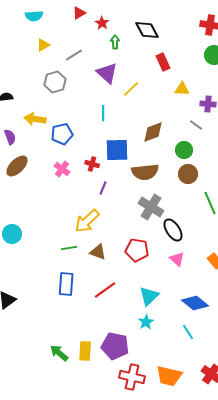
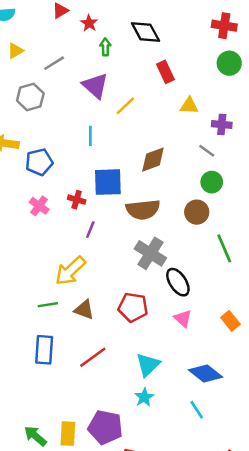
green circle: (184, 150) -> (212, 182), moved

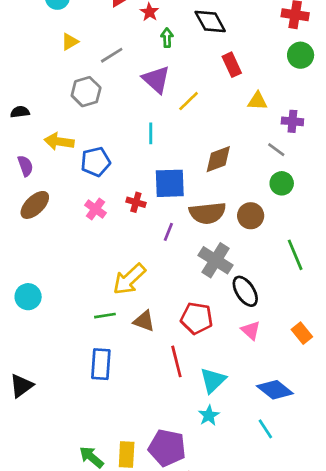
brown circle: (197, 212) -> (251, 216), moved
purple line: (90, 230) -> (168, 232), moved
red line: (93, 357) -> (176, 361), moved, turned -68

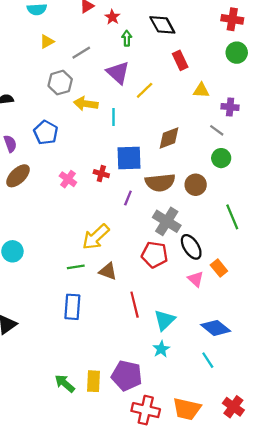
yellow arrow: (59, 142) -> (86, 104), moved
blue pentagon: (95, 162) -> (46, 133), moved, turned -30
red pentagon: (197, 318) -> (155, 255), moved
orange rectangle: (302, 333) -> (219, 268), moved

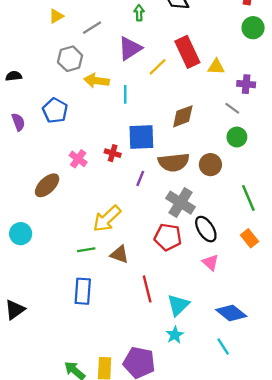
red rectangle: (180, 60) -> (187, 52), moved, size x1.5
purple triangle: (118, 73) -> (130, 48), turned 45
brown ellipse: (18, 176) -> (47, 185), moved
orange rectangle: (219, 268) -> (250, 238), moved

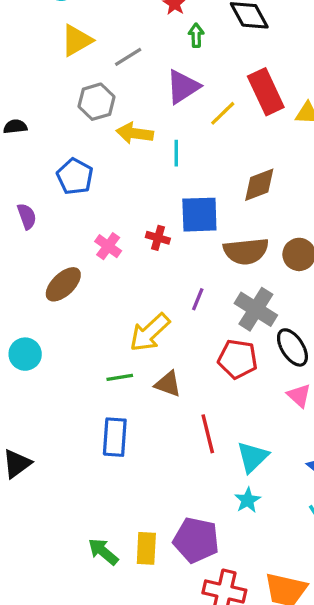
yellow triangle: (56, 16) -> (77, 40), size x1.5
purple semicircle: (18, 122) -> (27, 216), moved
purple line: (140, 178) -> (198, 299), moved

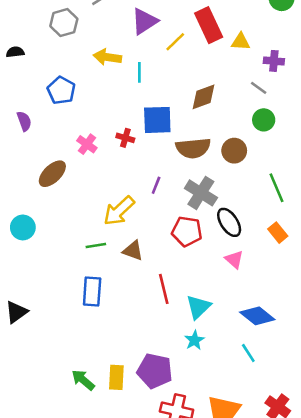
gray hexagon: (97, 102) -> (64, 23), moved

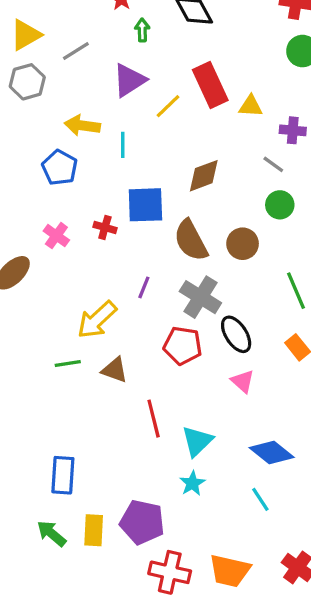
blue pentagon: (61, 90) -> (60, 168), moved
brown semicircle: (193, 148) -> (191, 240), turned 68
blue rectangle: (92, 292) -> (63, 475), moved

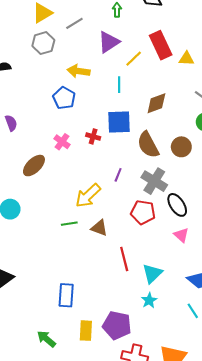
cyan line: (123, 145) -> (119, 85), moved
green arrow: (52, 533) -> (46, 339), moved

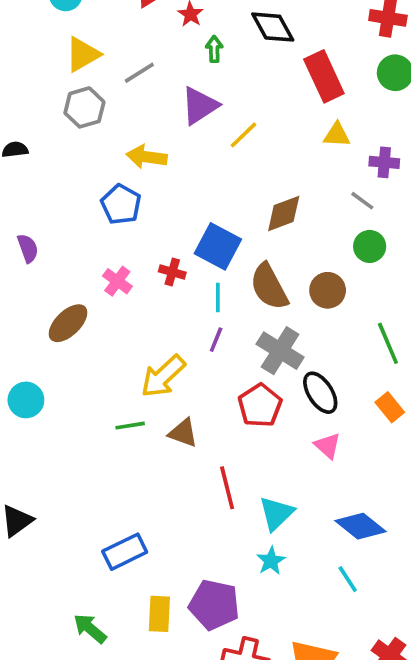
red rectangle: (161, 45) -> (324, 76), moved
cyan line: (119, 85) -> (218, 298), moved
blue square: (119, 122) -> (218, 246), turned 30
red pentagon: (143, 212) -> (260, 405), turned 30
blue rectangle: (66, 295) -> (125, 552), turned 60

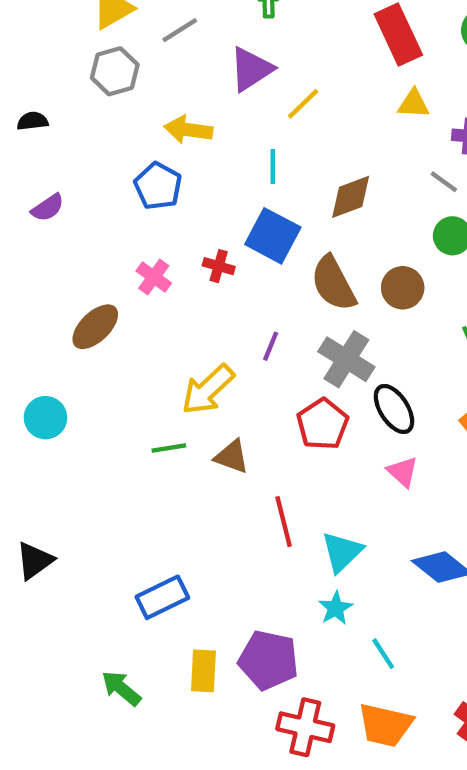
purple semicircle: (28, 248) -> (48, 208), moved, turned 76
cyan line: (218, 298) -> (273, 167), moved
cyan line: (348, 579) -> (383, 654), moved

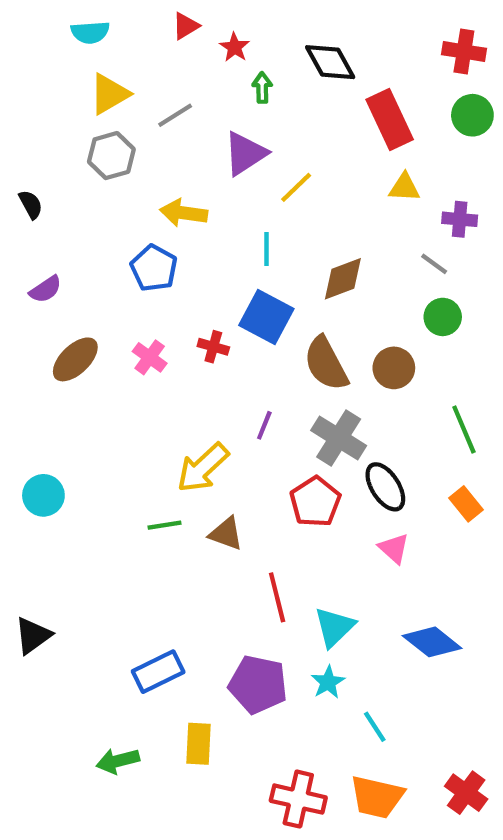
black semicircle: (32, 121) -> (31, 204), turned 68
brown ellipse: (95, 327) -> (75, 359), moved
purple pentagon: (268, 660) -> (258, 684), moved
green arrow: (121, 688) -> (118, 761), turned -54

